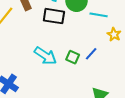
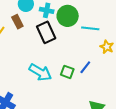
black rectangle: (54, 16) -> (46, 32), turned 60

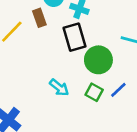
green circle: (68, 16) -> (98, 60), moved
cyan arrow: (40, 72) -> (59, 88), size x0.7

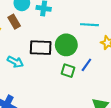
black rectangle: (74, 37) -> (41, 48), moved, turned -60
cyan arrow: (59, 88) -> (15, 62), moved

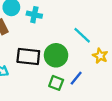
cyan line: (89, 25) -> (82, 35), turned 36

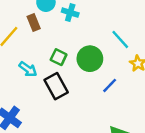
black rectangle: (28, 56) -> (56, 86), moved, turned 50
green square: (56, 83) -> (59, 57), moved

